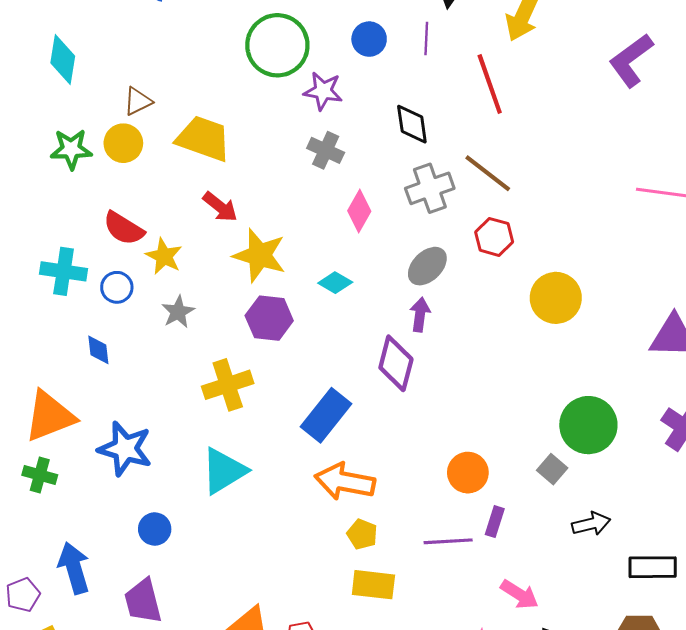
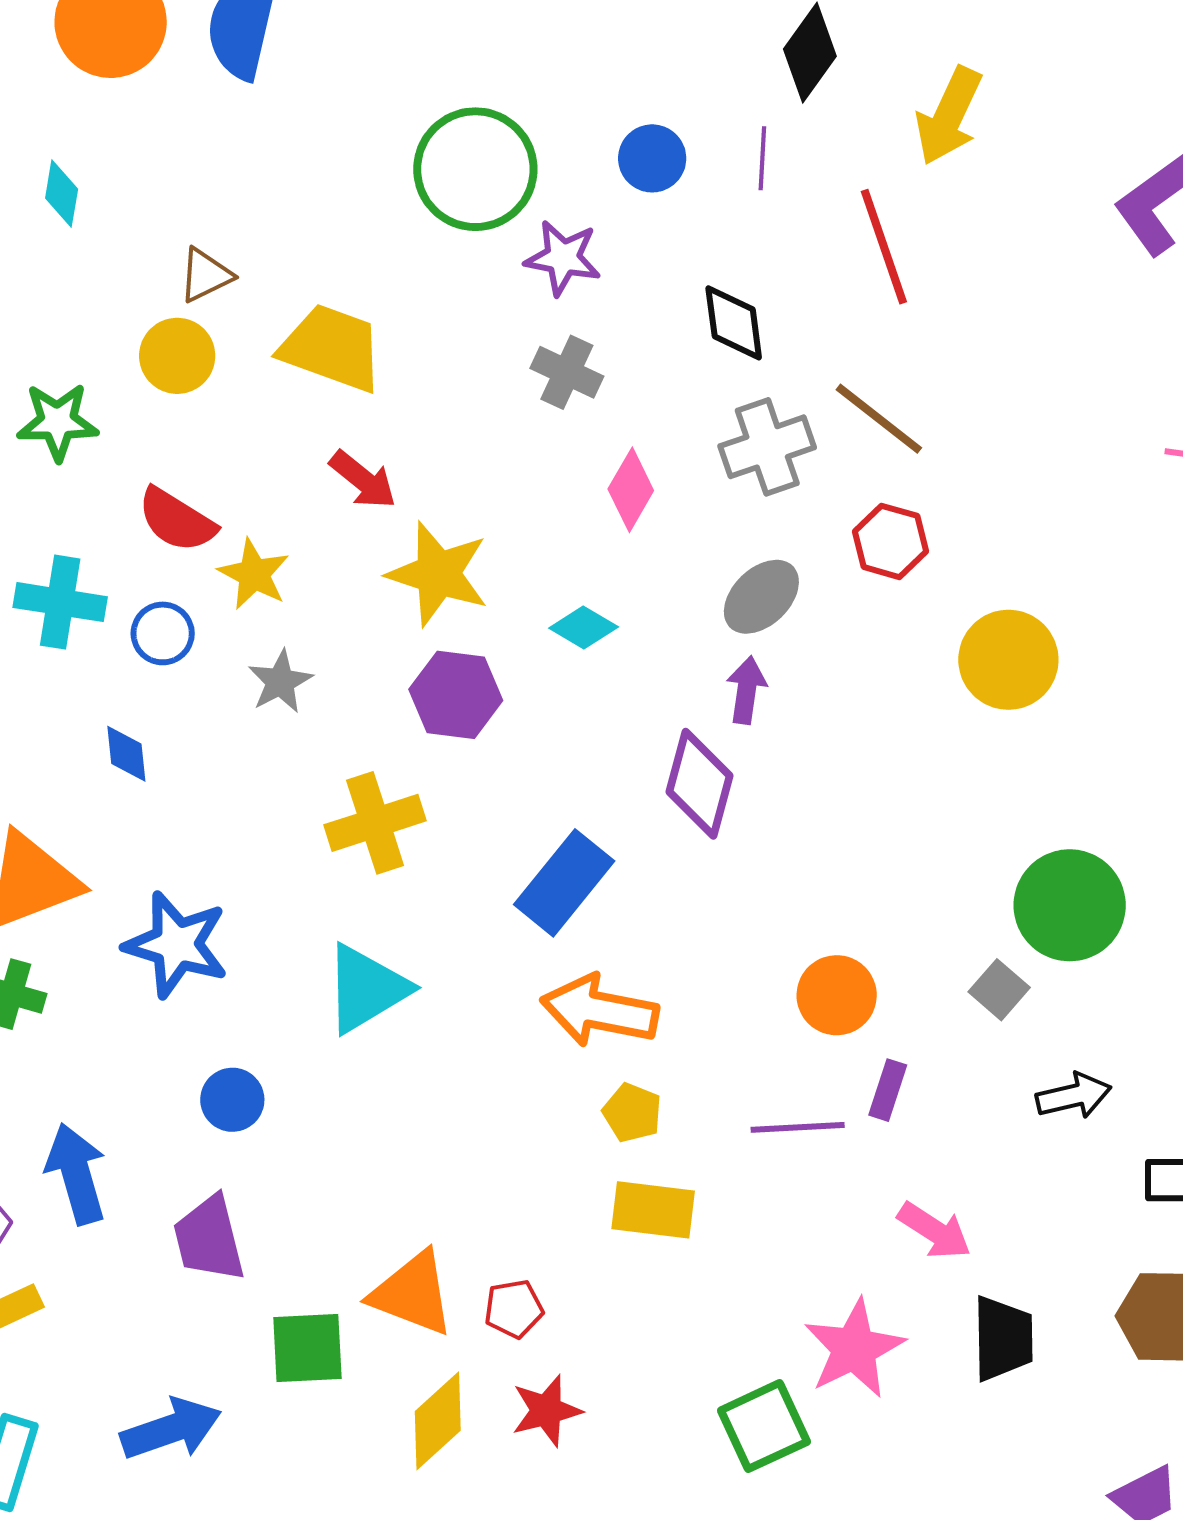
cyan diamond: (63, 59) -> (62, 194), size x0.7
green star: (71, 149) -> (58, 422), moved

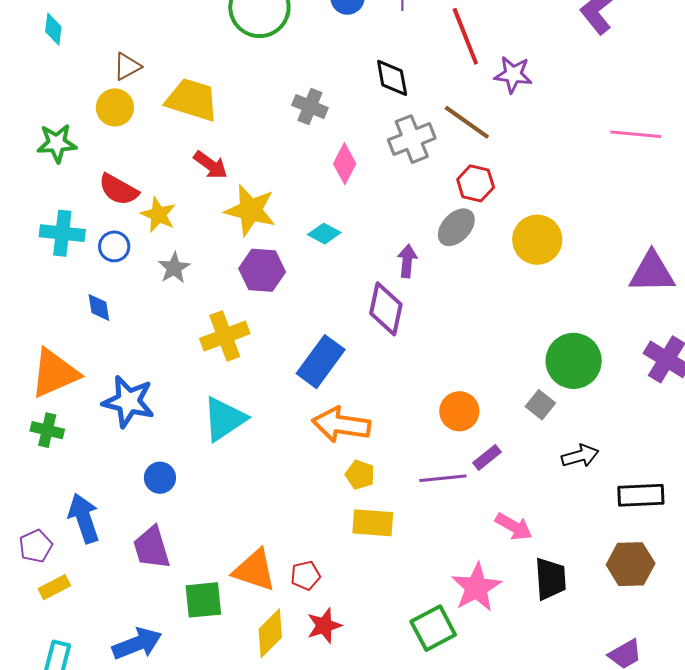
purple star: (563, 258) -> (513, 75), moved
gray ellipse: (761, 597) -> (456, 227), moved
purple rectangle: (888, 1090) -> (487, 457), turned 36

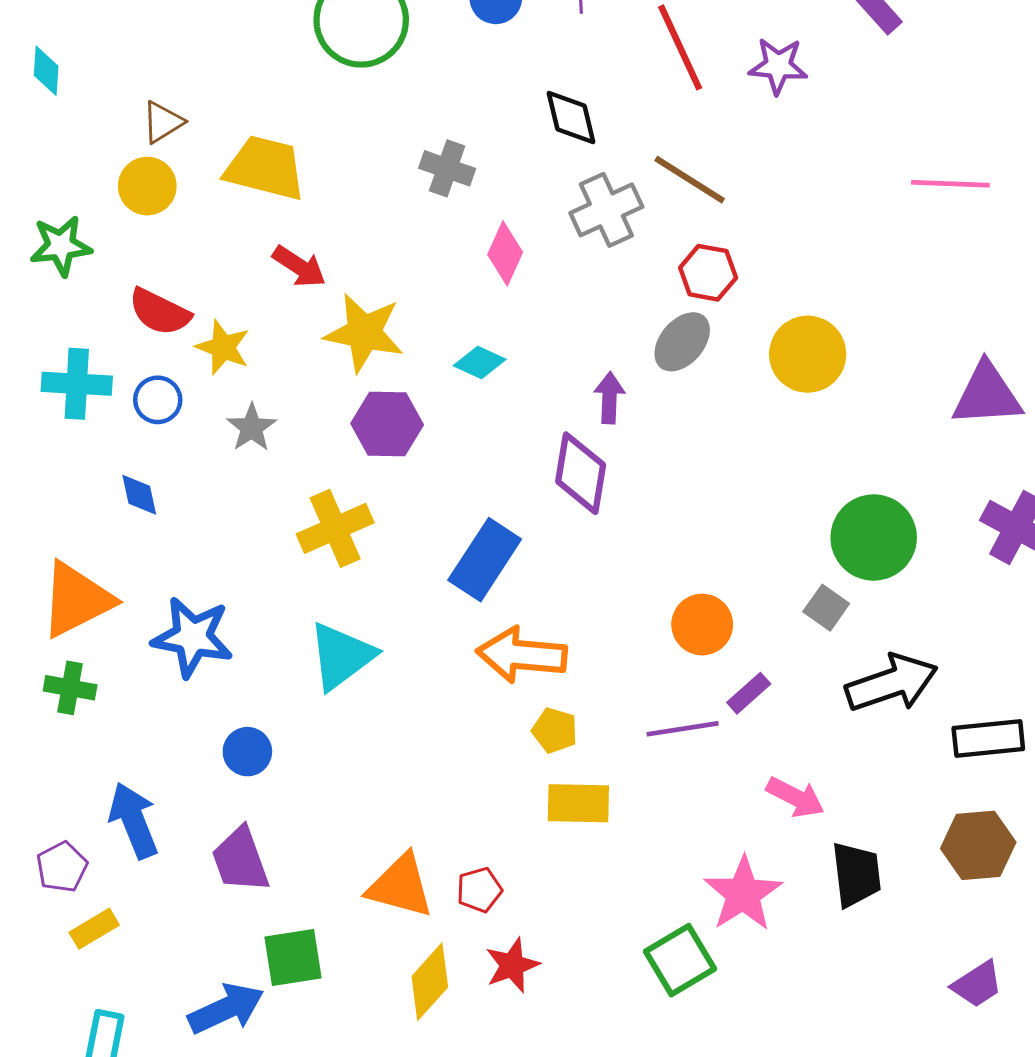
purple star: (513, 75) -> (778, 66), moved
black arrow: (580, 456) -> (892, 683), size x1.6
green square: (203, 600) -> (293, 958), moved

